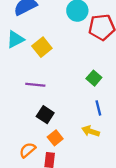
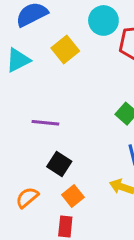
yellow square: (42, 47) -> (65, 49), moved
orange semicircle: (28, 150) -> (27, 198), moved

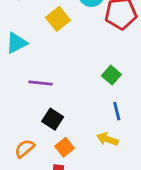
cyan triangle: (18, 60) -> (16, 43), moved

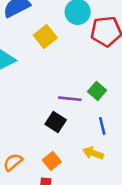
purple line: (41, 83) -> (70, 99), moved
black square: (53, 119) -> (56, 122), moved

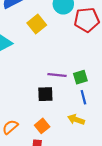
green square: (97, 91) -> (80, 77), moved, turned 32
black square: (56, 122) -> (45, 94), turned -35

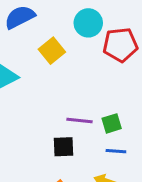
blue line: (83, 97) -> (116, 151), turned -72

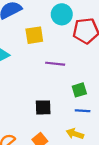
yellow square: (52, 51) -> (34, 35), turned 30
purple line: (80, 121) -> (55, 64), moved

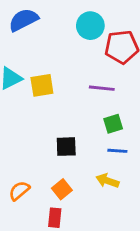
yellow square: (34, 35) -> (42, 85), moved
purple line: (55, 64) -> (102, 88), moved

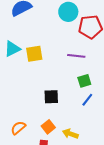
blue line: (117, 151) -> (87, 100), turned -56
yellow arrow: (107, 181) -> (70, 134), moved

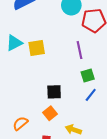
purple line: (76, 56) -> (79, 50), turned 72
orange square: (48, 127) -> (50, 113), moved

